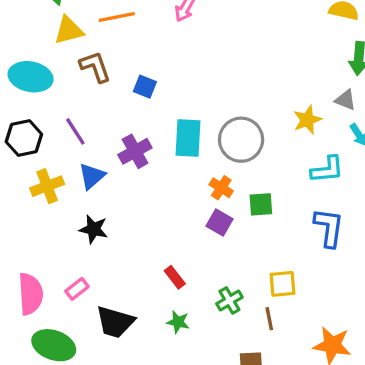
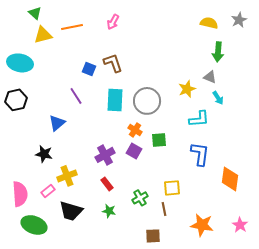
brown L-shape: (95, 67) -> (113, 63), moved
purple line: (75, 131) -> (76, 96), moved
purple cross: (135, 151) -> (105, 155), moved
yellow cross: (47, 186) -> (67, 176), moved
black star: (94, 229) -> (44, 154), moved

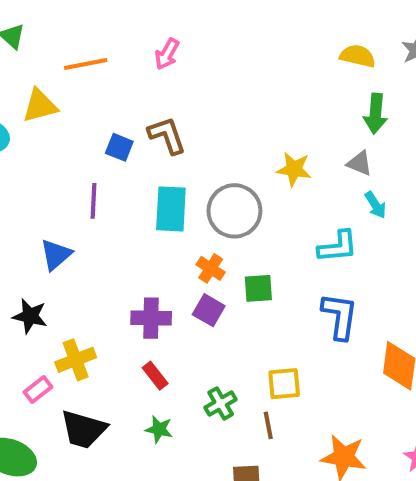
yellow triangle: (43, 35) -> (40, 106), moved
yellow star: (187, 89) -> (294, 169), moved, turned 30
purple line: (76, 96) -> (94, 201), turned 36
purple cross: (105, 155) -> (151, 318), turned 30

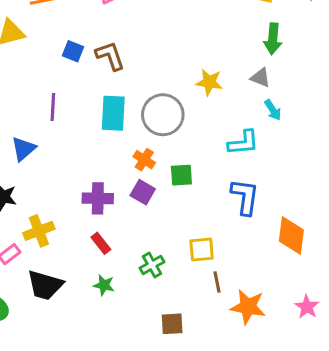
blue square: (119, 147) -> (73, 51), moved
brown line: (268, 425) -> (217, 282), moved

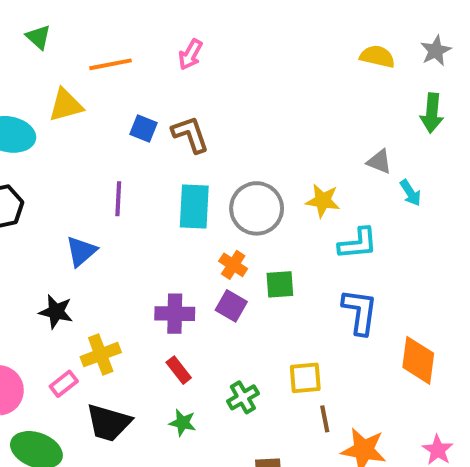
green arrow: (273, 39) -> (432, 113), moved
yellow star: (209, 82) -> (323, 201), moved
cyan arrow: (273, 110) -> (410, 193), moved

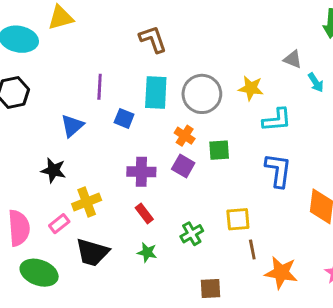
blue square: (144, 129) -> (124, 118), moved

